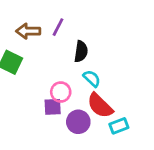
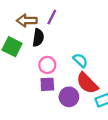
black semicircle: (81, 51) -> (38, 38), moved
pink circle: (61, 92) -> (47, 65), moved

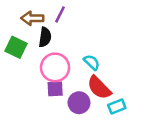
pink circle: (47, 65) -> (55, 67), size x1.5

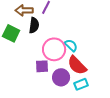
pink circle: (55, 67) -> (54, 49), moved
cyan rectangle: (117, 107) -> (81, 84), moved

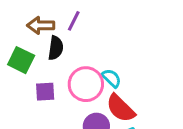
purple square: (42, 66) -> (45, 92), moved

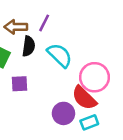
cyan semicircle: (111, 78) -> (60, 55), moved, size x1.5
pink circle: (86, 84) -> (95, 77), moved

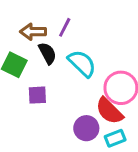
black semicircle: (29, 46) -> (47, 53), turned -36

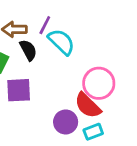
cyan semicircle: (82, 63) -> (61, 42), moved
purple square: (37, 95) -> (19, 90), size x1.4

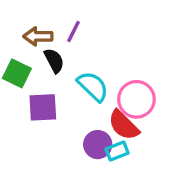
cyan semicircle: (61, 42) -> (93, 86), moved
cyan rectangle: (93, 132) -> (117, 151), moved

